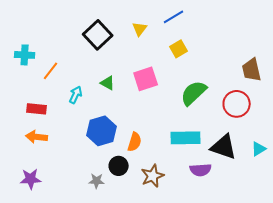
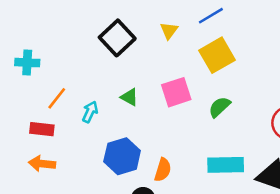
yellow square: (179, 49) -> (217, 55), size x1.6
orange line: (51, 71) -> (57, 98), moved
green semicircle: (194, 93) -> (219, 107), moved, size x0.7

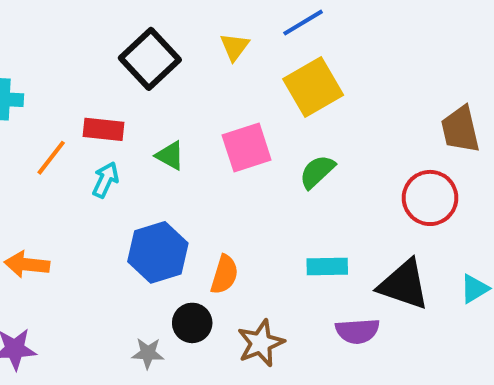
red rectangle: (42, 129) -> (103, 129), moved
cyan rectangle: (226, 165) -> (327, 266), size x0.7

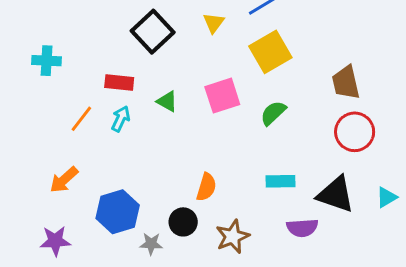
brown trapezoid: (460, 129) -> (346, 82), moved
orange line: (51, 158) -> (81, 119), moved
blue hexagon: (158, 252) -> (118, 212), moved
orange arrow: (27, 264) -> (64, 180), turned -48

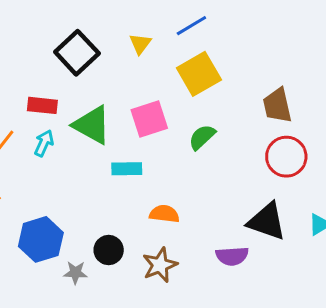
green triangle: (167, 101) -> (92, 125), size x1.8
cyan rectangle: (280, 181) -> (127, 169), moved
orange semicircle: (206, 187) -> (164, 214), moved, turned -100

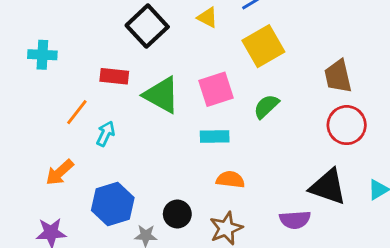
yellow triangle: (140, 44) -> (207, 17), turned -40
cyan arrow: (44, 143) -> (106, 134), moved
cyan rectangle: (127, 169) -> (215, 137), moved

